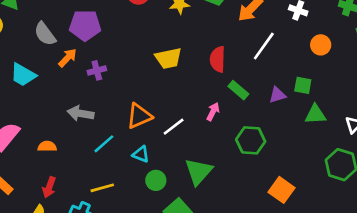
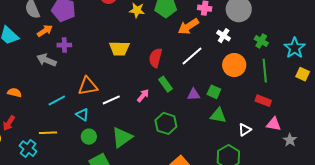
orange circle: (321, 45) -> (234, 65), size x1.5
gray arrow: (81, 113) -> (46, 60), moved

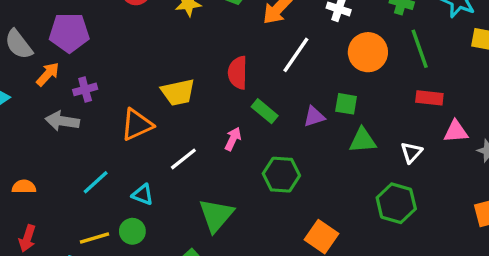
yellow trapezoid: (119, 49) -> (178, 92), moved
orange triangle: (88, 86) -> (137, 125), moved
green circle: (89, 137) -> (132, 231), moved

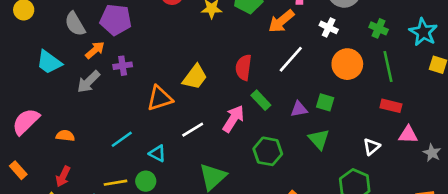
yellow trapezoid: (178, 92) -> (195, 77), turned -48
gray arrow: (62, 121) -> (89, 82), moved, turned -60
pink arrow: (233, 139) -> (233, 119), size x1.5
green triangle: (363, 140) -> (319, 139), moved, turned 45

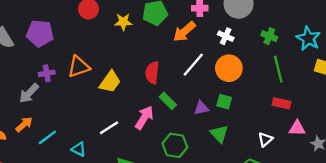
orange arrow: (95, 50) -> (24, 124), moved
orange circle: (347, 64) -> (229, 68), moved
gray arrow: (89, 82) -> (29, 93), moved
orange triangle: (160, 98) -> (79, 67), moved

